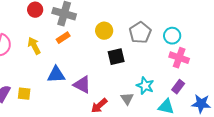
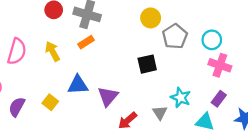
yellow circle: (104, 31) -> (151, 18), moved
purple triangle: (82, 85) -> (108, 96), turned 42
yellow square: (24, 94) -> (50, 102), moved, turned 32

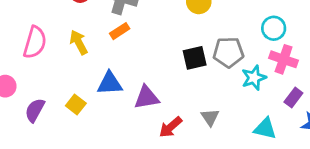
gray pentagon: (175, 36) -> (228, 52), moved, turned 30
purple triangle: (108, 96) -> (146, 97), turned 40
cyan star: (181, 98) -> (254, 78), moved, turned 30
purple rectangle: (219, 99) -> (293, 97), moved

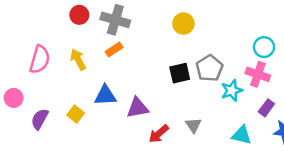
cyan circle: (274, 28) -> (264, 47), moved
gray pentagon: (228, 52) -> (209, 68), turned -30

